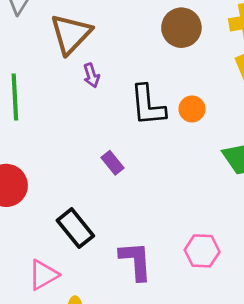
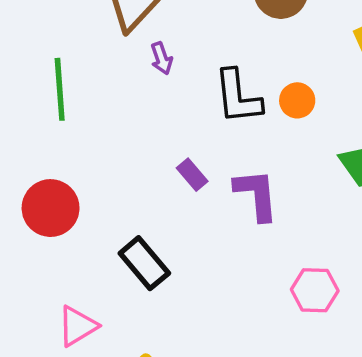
purple L-shape: (136, 261) -> (256, 195), moved
pink triangle: (43, 275) -> (77, 326), moved

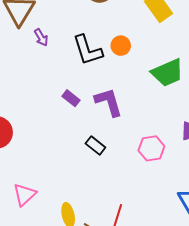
black rectangle: (144, 263) -> (95, 146), moved, size x0.7

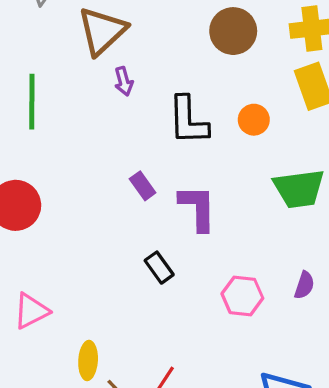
orange circle: (121, 46) -> (254, 120), moved

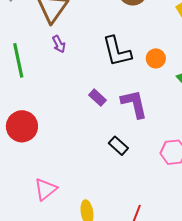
purple arrow: (124, 81) -> (59, 44), moved
orange circle: (254, 120) -> (156, 58), moved

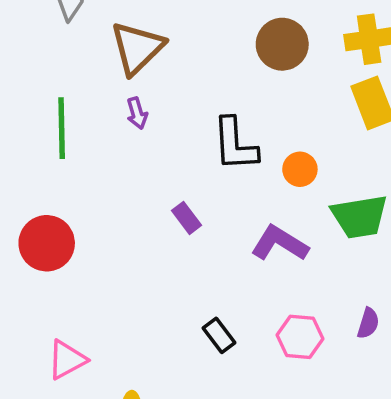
purple L-shape: (134, 104) -> (280, 243), moved, turned -56
black rectangle: (118, 146) -> (219, 335), moved

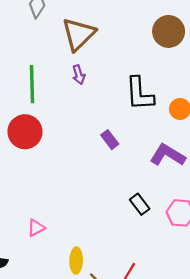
red circle: (47, 243) -> (25, 132), moved
black rectangle: (219, 335) -> (140, 204), moved
pink triangle: (67, 360) -> (36, 228), size x0.7

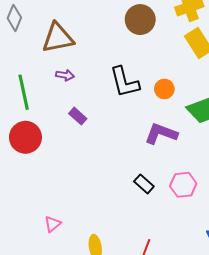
brown triangle: (79, 34) -> (58, 38), turned 44
purple arrow: (79, 75) -> (65, 75), turned -54
purple rectangle: (110, 140) -> (78, 116), moved

